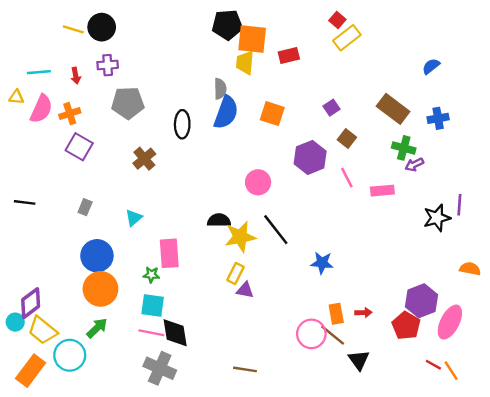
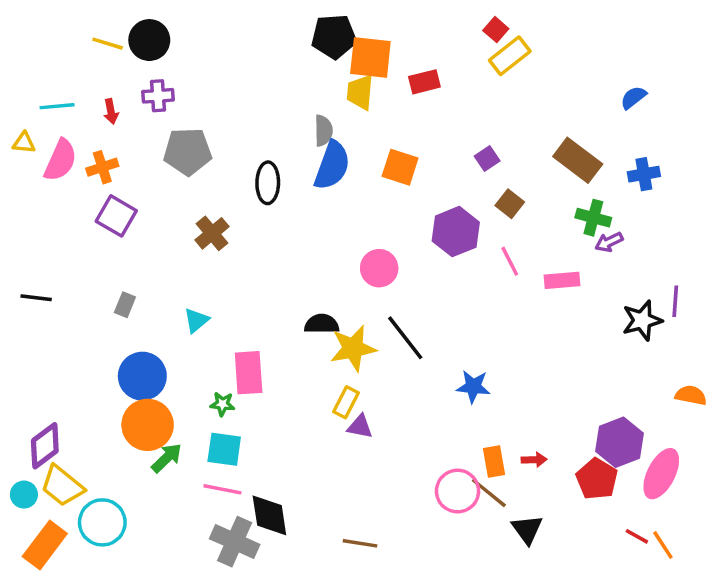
cyan circle: (15, 322) -> (24, 495), moved
green arrow: (97, 328) -> (167, 458), moved
black diamond: (175, 333) -> (269, 515), moved

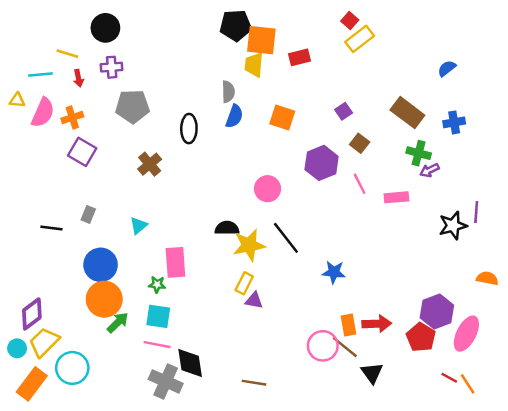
yellow line: (108, 44) -> (67, 54), moved
blue semicircle: (332, 165) -> (234, 116), size x0.7
black line: (36, 298) -> (51, 228), moved
red arrow: (534, 460) -> (377, 324), size x1.6
yellow trapezoid: (62, 486) -> (44, 342), turned 96

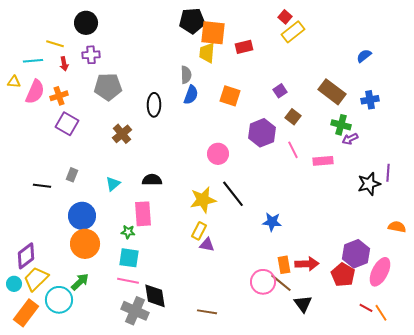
black semicircle: (227, 228) -> (152, 180), moved
green arrow: (118, 323) -> (80, 282), moved

